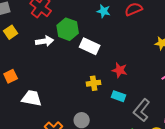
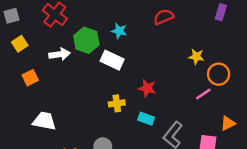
cyan star: (104, 11) -> (119, 31), moved
orange square: (11, 76) -> (30, 78), moved

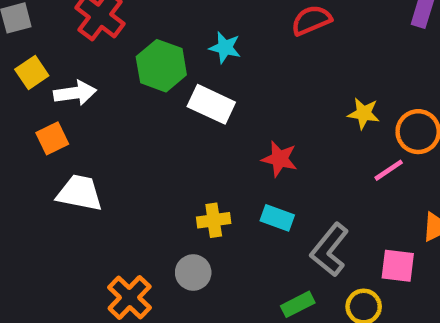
white arrow: (59, 54) -> (75, 93), moved
yellow star: (196, 57) -> (364, 113), moved
yellow cross: (117, 103) -> (214, 220), moved
white trapezoid: (44, 121) -> (80, 193), moved

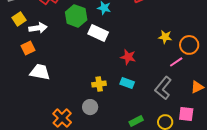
gray L-shape: (330, 250) -> (163, 88), moved
pink square: (398, 266) -> (186, 114), moved

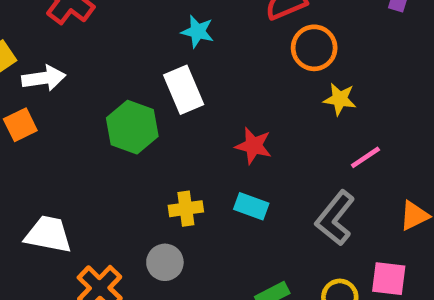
green hexagon: (76, 16) -> (132, 127), moved
white rectangle: (98, 33) -> (184, 90), turned 42
orange circle: (189, 45) -> (314, 48), moved
white trapezoid: (40, 72) -> (48, 234), moved

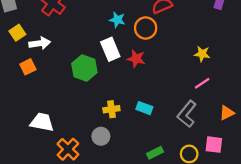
orange circle: (314, 48) -> (146, 28), moved
yellow star: (340, 99) -> (202, 54), moved
red star: (254, 146) -> (136, 59), moved

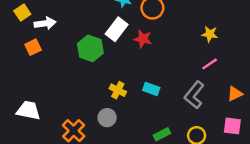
white rectangle: (110, 49) -> (117, 29), turned 60
yellow cross: (111, 109) -> (118, 90), turned 35
white trapezoid: (42, 122) -> (28, 110), moved
pink square: (214, 145) -> (232, 126), moved

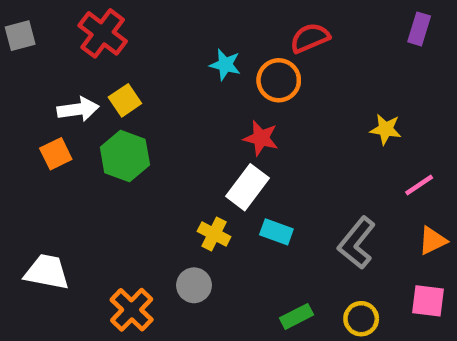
yellow square: (22, 13) -> (125, 100), moved
white rectangle: (117, 29) -> (247, 187), moved
green hexagon: (90, 48) -> (125, 156), moved
pink line: (210, 64) -> (419, 185), moved

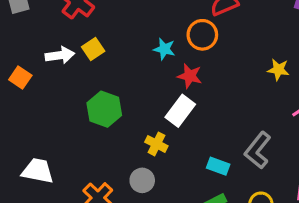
cyan star: (225, 65) -> (164, 49), moved
orange square: (56, 154) -> (20, 78), moved, turned -30
green hexagon: (125, 156) -> (104, 109), moved
cyan rectangle: (276, 232) -> (218, 166), moved

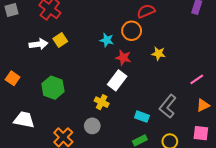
yellow star: (278, 70) -> (158, 54), moved
orange square: (20, 78) -> (13, 78), moved
green hexagon: (104, 109) -> (53, 88), moved

